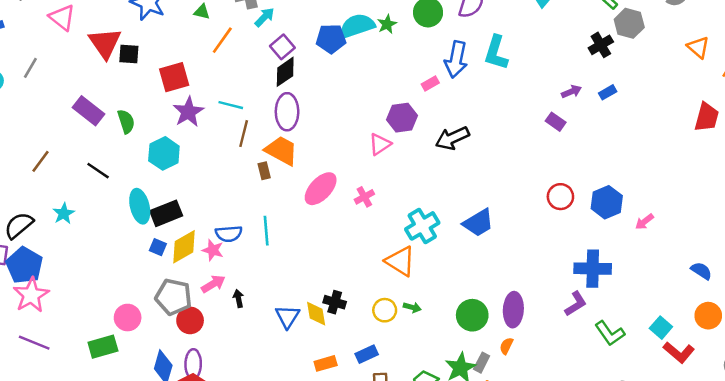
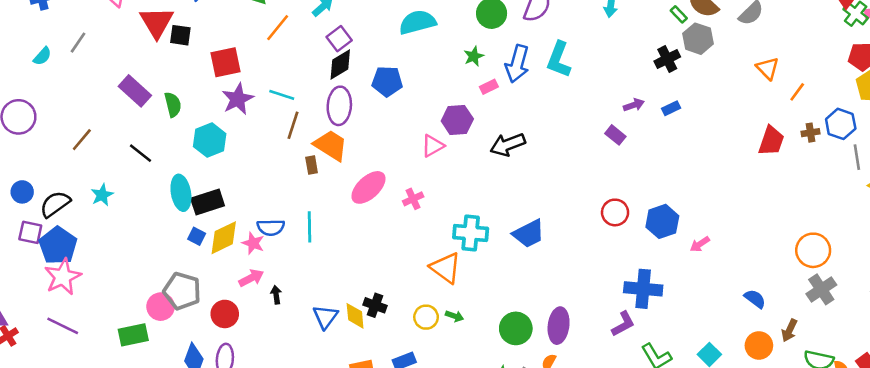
green star: (387, 24) -> (474, 56), moved
blue pentagon: (331, 39) -> (387, 81), moved
cyan cross: (422, 226) -> (471, 233), turned 32
gray pentagon: (173, 297) -> (182, 291), moved

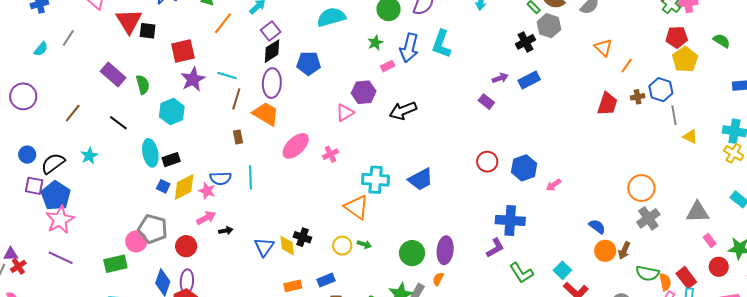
blue rectangle: (671, 108) -> (529, 80), size x1.5
brown rectangle: (312, 165) -> (238, 137), moved
black rectangle: (208, 202) -> (171, 160), size x0.7
black arrow: (276, 295) -> (226, 231), turned 88
orange circle: (759, 345) -> (605, 251), moved

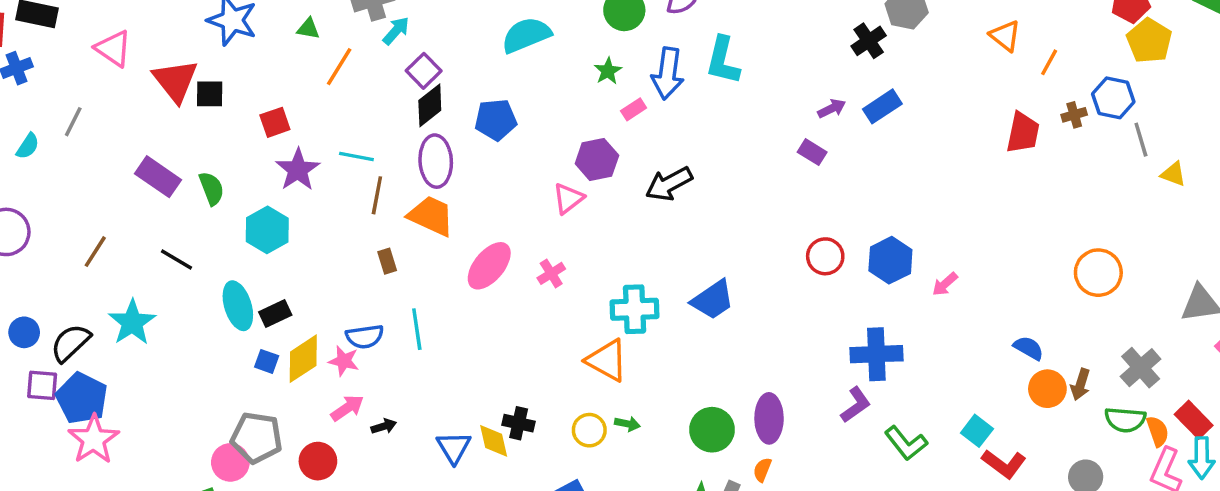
red square: (183, 51) -> (275, 122), size x0.7
cyan star: (89, 156) -> (132, 322), size x1.5
gray cross: (648, 218) -> (1141, 368), moved

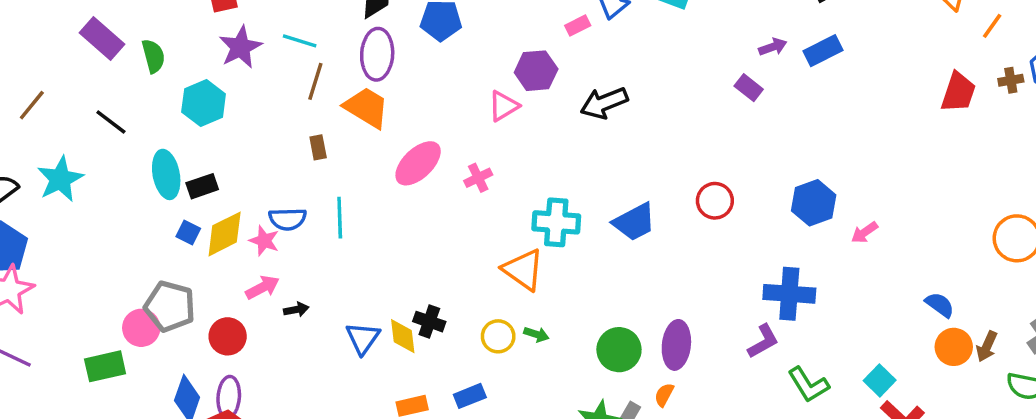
red circle: (825, 256) -> (715, 201), moved

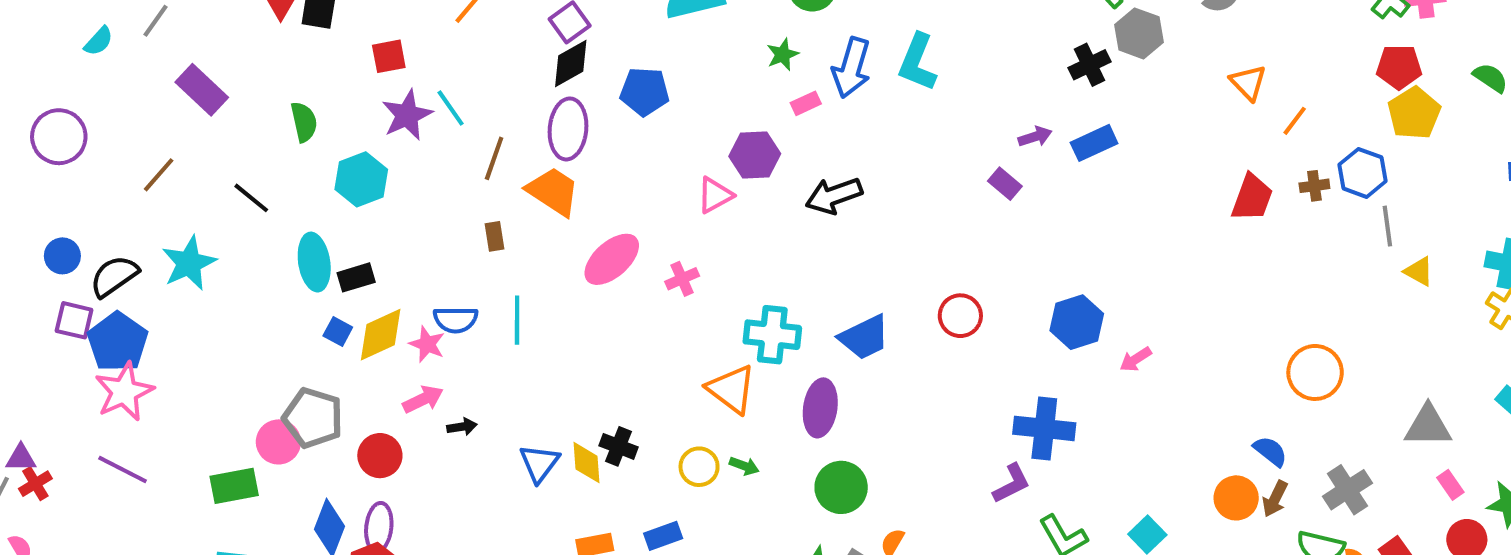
purple rectangle: (102, 38) -> (202, 90), moved
cyan line: (300, 41) -> (451, 108), moved, turned 36
blue semicircle: (940, 305) -> (1270, 451), moved
purple ellipse: (676, 345) -> (820, 408), moved

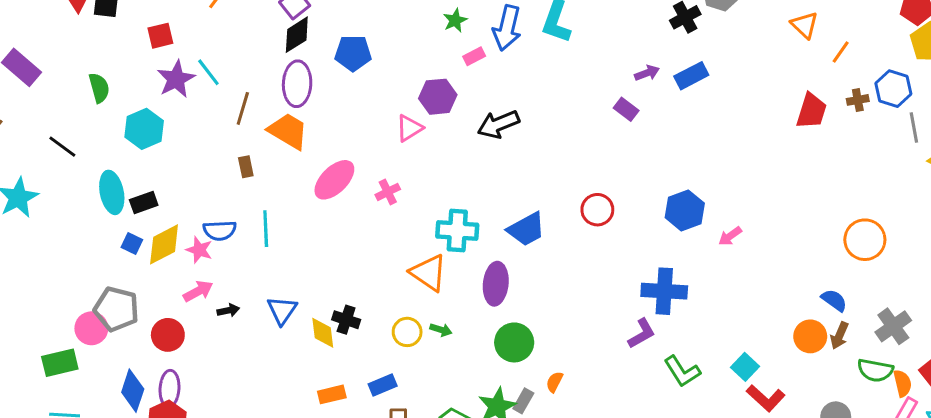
blue triangle: (539, 463) -> (282, 310), moved

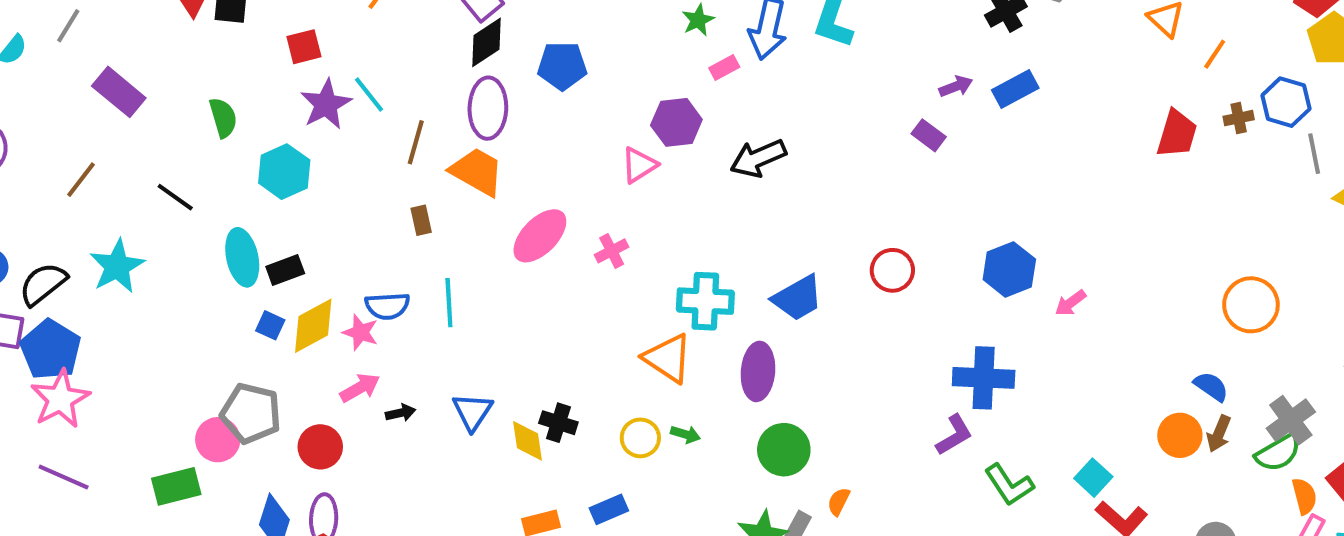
green semicircle: (875, 370) -> (1278, 453), moved, turned -40

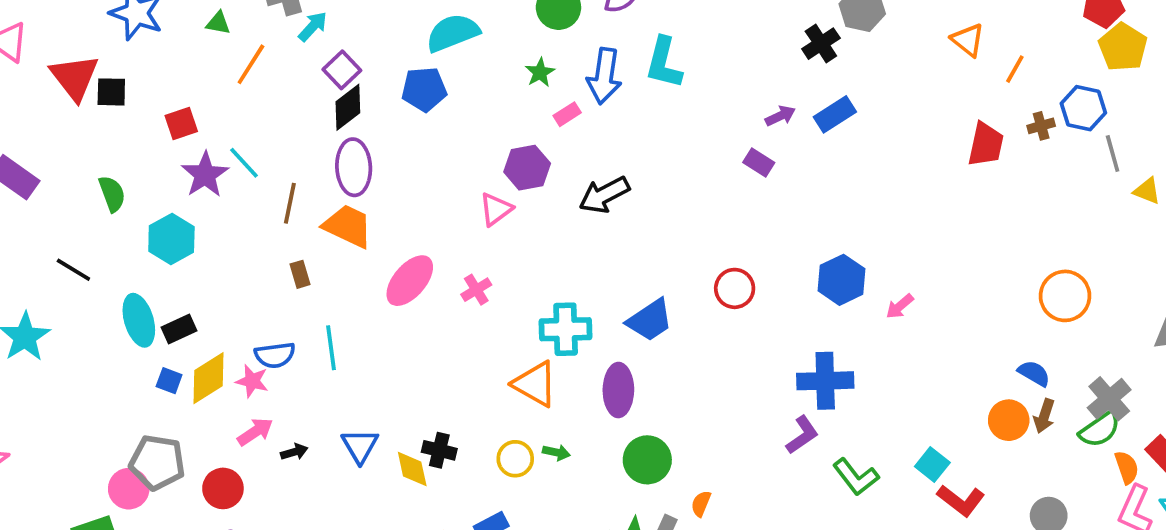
blue pentagon: (562, 66) -> (424, 89), moved

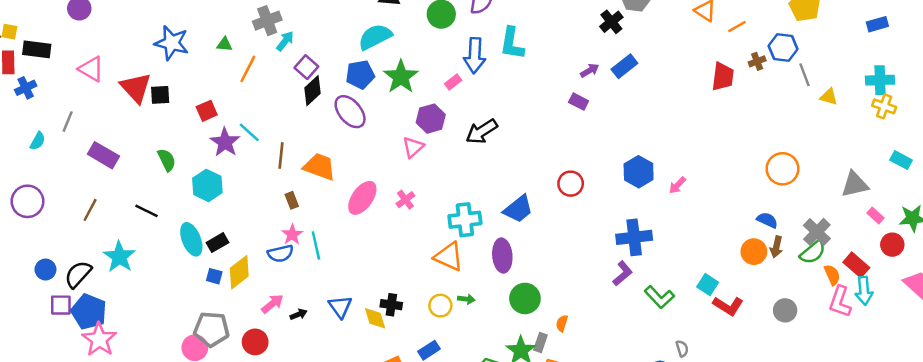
orange line: (1015, 69) -> (737, 27), turned 36
green star: (540, 73) -> (401, 77), moved, size x1.8
purple ellipse: (354, 167) -> (350, 112), moved, turned -32
pink star: (252, 381) -> (292, 235), moved, turned 30

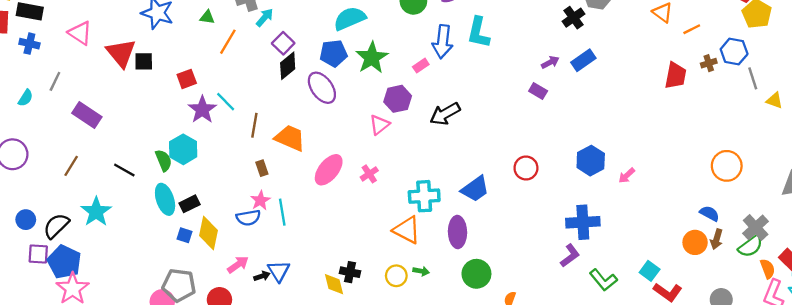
blue cross: (26, 88) -> (29, 44), moved, turned 36
green semicircle: (167, 160) -> (164, 160), moved
yellow diamond: (239, 272) -> (208, 233), turned -44
blue triangle: (340, 307) -> (279, 271), moved

